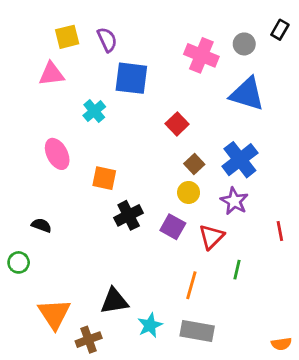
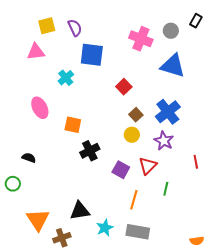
purple square: (173, 227) -> (121, 170), moved

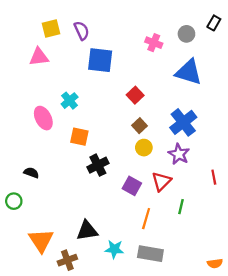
pink cross: (141, 39) -> (154, 43), size x0.7
cyan cross: (66, 78) -> (70, 101), moved
brown square: (136, 115) -> (139, 126), moved
cyan star: (105, 228) -> (114, 249), turned 30

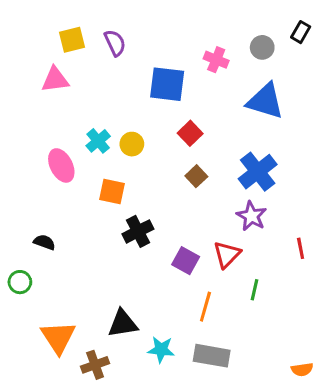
blue square: (100, 60) -> (167, 84), moved
yellow circle: (144, 148) -> (132, 144), moved

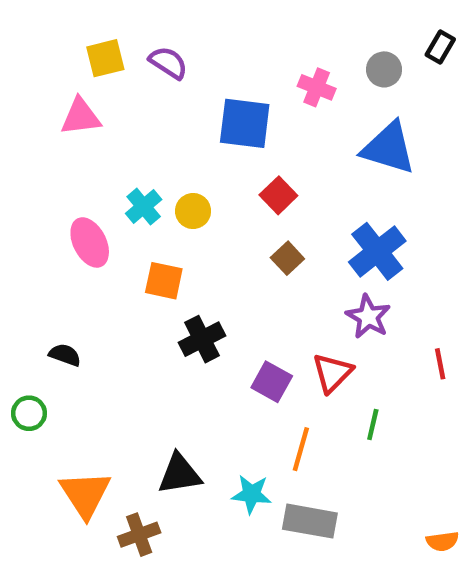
purple semicircle: (115, 43) -> (168, 63), turned -32
cyan star: (161, 350) -> (251, 494), moved

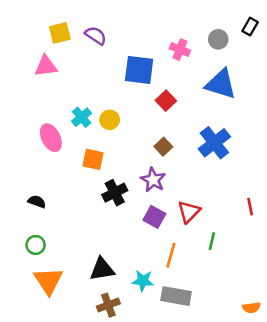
red square: (278, 195) -> (166, 101), moved
purple star: (368, 317) -> (153, 180), moved
green circle: (29, 413) -> (36, 245), moved
brown cross: (139, 535) -> (108, 305), moved

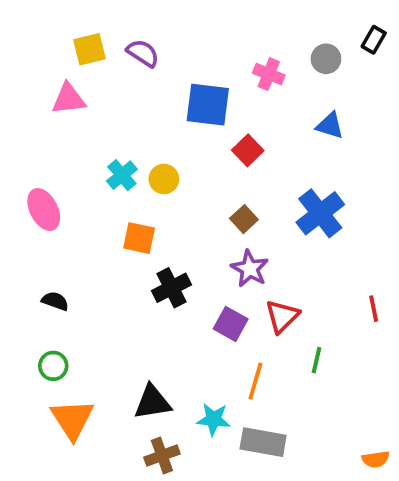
blue triangle: (221, 84) -> (330, 126), size x0.6
pink ellipse: (51, 138) -> (44, 209), moved
purple star: (153, 180) -> (250, 269), moved

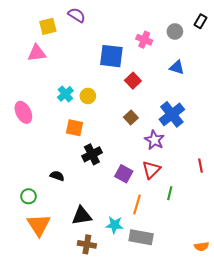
purple semicircle: (143, 53) -> (77, 15), moved
purple star: (250, 269) -> (154, 140), moved
black semicircle: (55, 301) -> (57, 176), moved
brown cross: (162, 456) -> (87, 244), turned 30

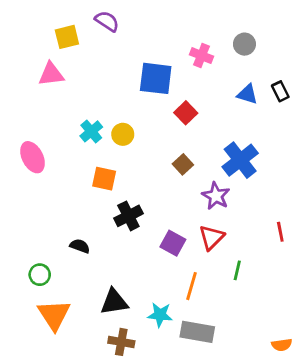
black rectangle: (200, 21) -> (280, 91), moved, turned -56

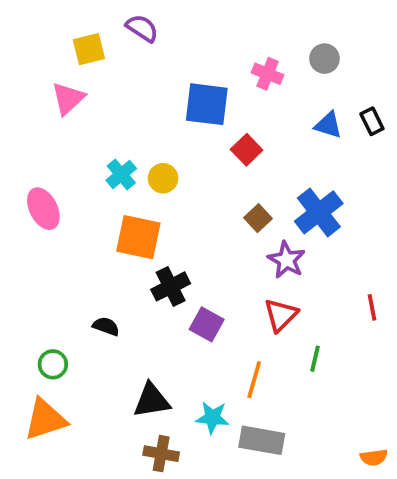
pink triangle: (51, 74) -> (68, 98), turned -36
brown square: (183, 164) -> (258, 218), moved
orange square: (104, 179) -> (138, 237), size x1.4
purple square: (173, 243) -> (207, 324), moved
orange triangle: (54, 315) -> (45, 419), moved, turned 45

